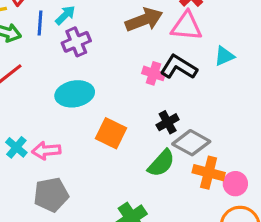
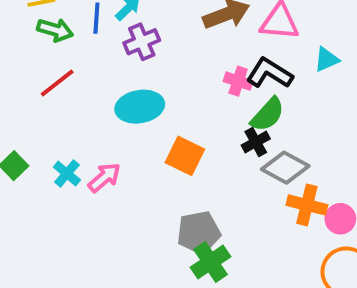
pink arrow: (46, 151) -> (104, 177), turned 144
green semicircle: (161, 163) -> (268, 114), moved
gray pentagon: (51, 195) -> (199, 233), moved

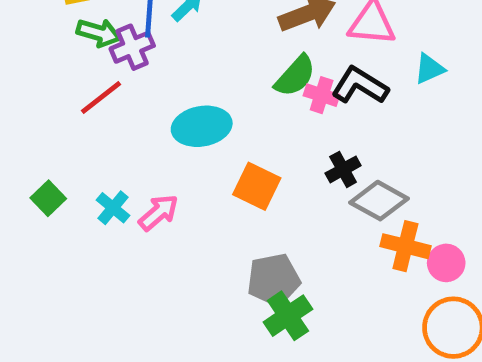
purple cross: (142, 42) -> (132, 47), moved
green semicircle: (268, 114) -> (295, 76), moved

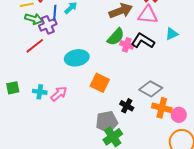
black cross: (343, 169) -> (127, 106), moved, turned -32
green square: (48, 198) -> (13, 88), turned 32
cyan cross: (113, 208) -> (40, 92), turned -32

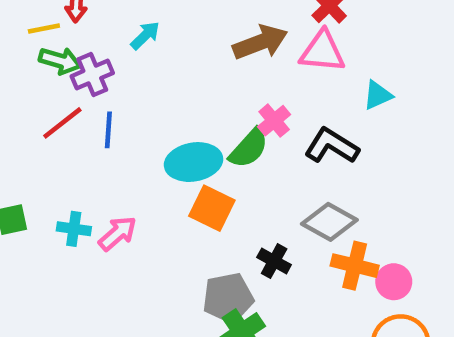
blue line: (55, 13) -> (108, 130), moved
green semicircle: (116, 37) -> (249, 148), moved
black L-shape: (143, 41) -> (332, 146), moved
pink cross: (127, 45) -> (274, 121), turned 32
cyan ellipse: (77, 58) -> (194, 162), moved

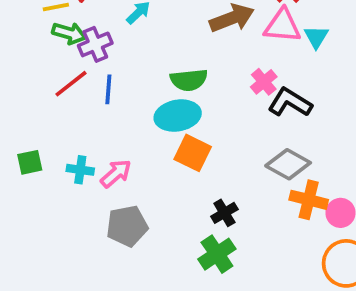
cyan triangle: (378, 95) -> (316, 37), moved, turned -35
pink cross: (274, 121) -> (264, 82), moved
green semicircle: (249, 148) -> (189, 80), moved, turned 42
black cross: (274, 261) -> (224, 213), moved, turned 30
gray pentagon: (228, 298) -> (127, 226), moved

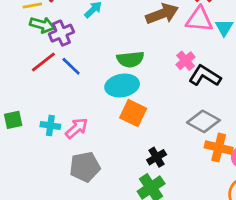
blue line: (108, 89) -> (71, 66), turned -50

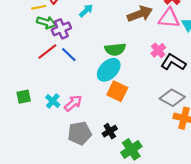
cyan ellipse: (122, 86) -> (109, 70), turned -35
cyan cross: (50, 126) -> (53, 101), turned 32
black cross: (157, 157) -> (110, 131), moved

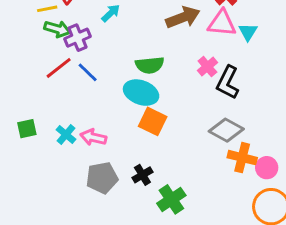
black L-shape: (173, 62) -> (228, 82), turned -95
cyan ellipse: (109, 70) -> (141, 93), turned 65
pink arrow: (73, 103) -> (93, 137), turned -126

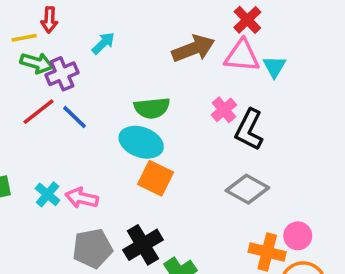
orange cross: (242, 158) -> (267, 252), moved
black cross: (142, 175) -> (143, 245), size x1.5

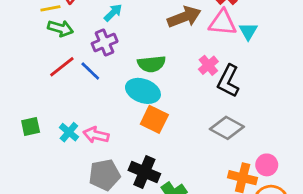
purple cross: (62, 74) -> (105, 43), moved
black cross: (143, 245) -> (144, 172), turned -36

